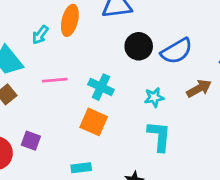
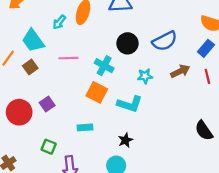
black circle: (139, 46) -> (127, 43), moved
cyan L-shape: (159, 136) -> (130, 104), moved, turned 100
purple square: (31, 141) -> (47, 104), turned 32

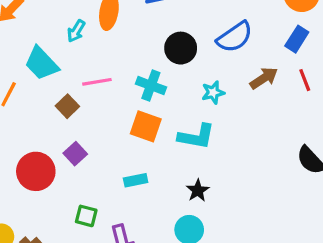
brown square: (30, 67) -> (67, 106), moved

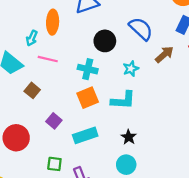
blue semicircle: (235, 37) -> (141, 29), turned -95
pink line: (97, 82) -> (48, 59), moved, turned 30
orange square: (146, 126) -> (88, 98), turned -35
purple square: (75, 154) -> (54, 121), moved
cyan rectangle: (136, 180) -> (85, 135), size x1.5

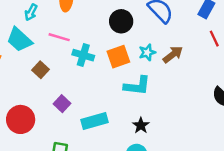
cyan arrow: (32, 38) -> (31, 12), moved
brown arrow: (164, 54) -> (173, 54), moved
cyan cross: (88, 69) -> (83, 55), moved
orange square: (88, 98) -> (118, 57), moved

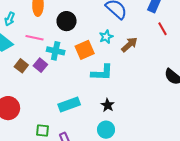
black circle: (121, 21) -> (67, 21), moved
cyan star: (147, 52) -> (106, 37), moved
purple square: (62, 104) -> (40, 65), moved

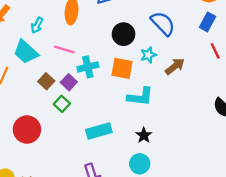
black circle: (67, 21) -> (124, 34), moved
orange square: (85, 50) -> (122, 68), turned 30
cyan cross: (56, 51) -> (88, 67), turned -30
green square: (42, 130) -> (62, 104), moved, turned 32

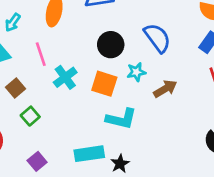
pink line: (64, 50) -> (41, 54), turned 48
cyan cross: (88, 67) -> (65, 77), turned -30
purple square: (69, 82) -> (37, 161), moved
cyan rectangle: (99, 131) -> (89, 154), moved

